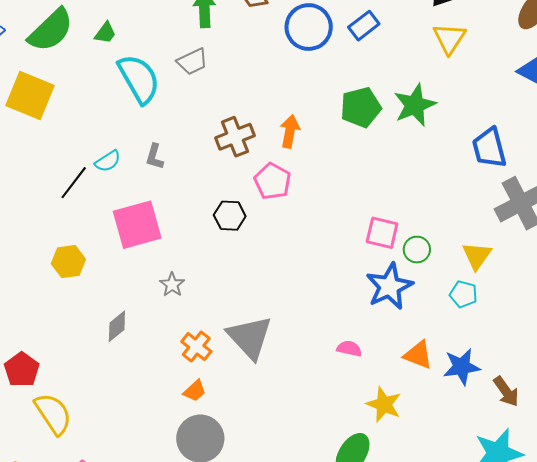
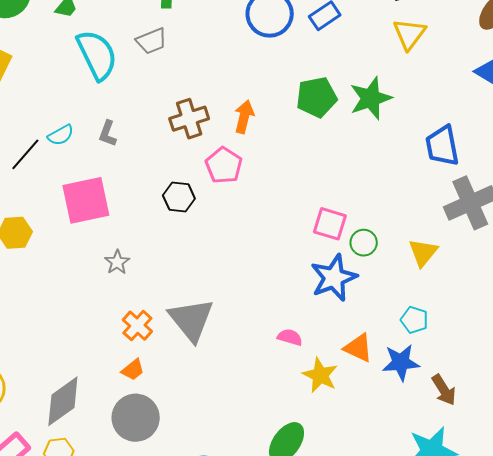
cyan pentagon: (463, 294) -> (414, 320), moved
gray diamond: (117, 326) -> (63, 401), moved, size x1.6
yellow star: (384, 404) -> (320, 375), moved

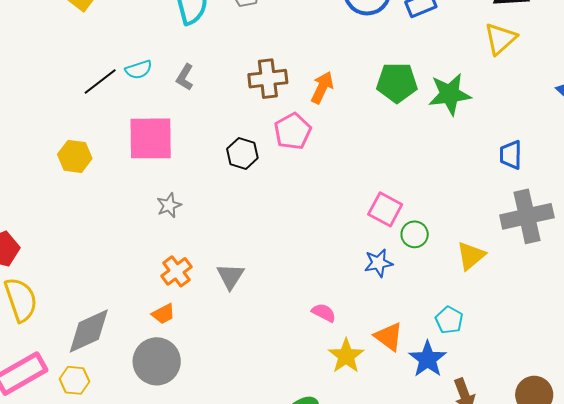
blue trapezoid: (442, 146) -> (511, 155), size x0.7
blue star: (334, 278) -> (378, 263), size x0.6
gray triangle: (191, 320) -> (230, 276), size x0.6
blue star: (401, 362) -> (428, 359), turned 30

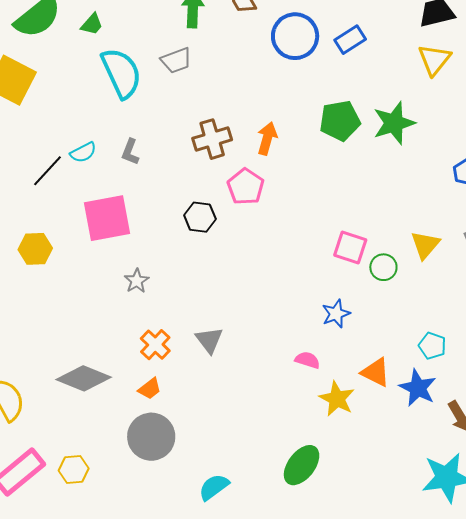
yellow triangle: (471, 256) -> (425, 245), moved
blue star: (378, 263) -> (336, 314), moved
gray diamond: (89, 331) -> (84, 378), moved, turned 56

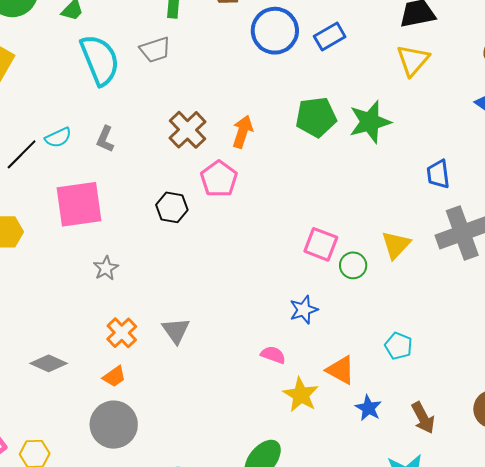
brown cross: (212, 139) -> (188, 130), turned -30
gray diamond: (84, 378) -> (49, 363), size x0.7
blue star: (418, 388) -> (368, 408), moved, size x0.7

